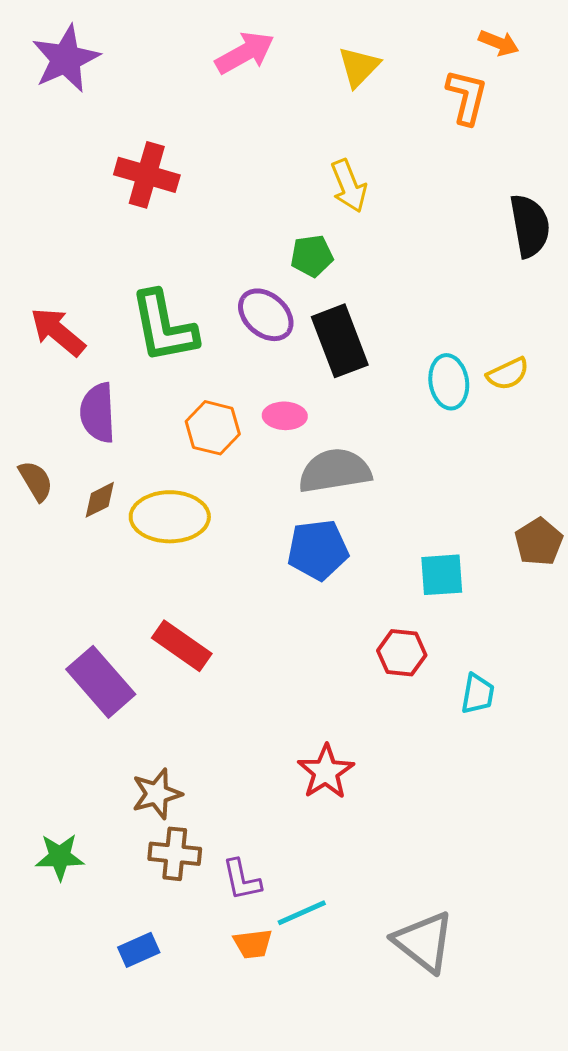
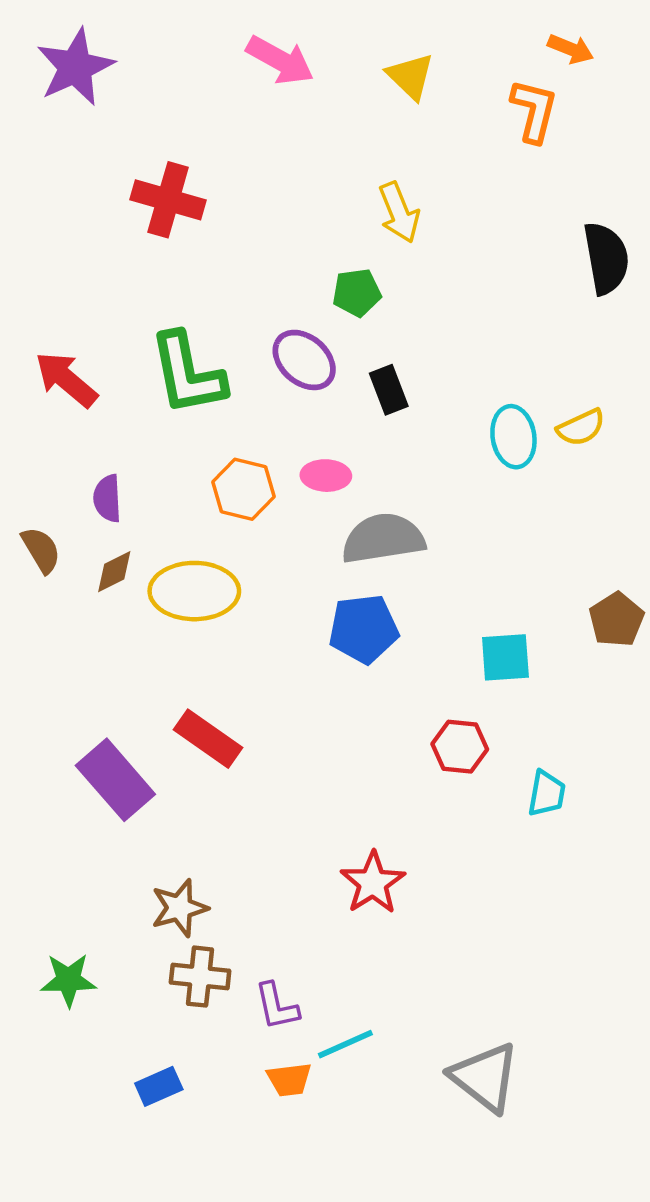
pink arrow: (245, 53) -> (280, 60), turned 58
yellow triangle: (359, 67) -> (411, 76), turned -30
black rectangle: (340, 341) -> (389, 390), size x0.6
purple semicircle: (98, 413) -> (107, 498), moved, size x0.7

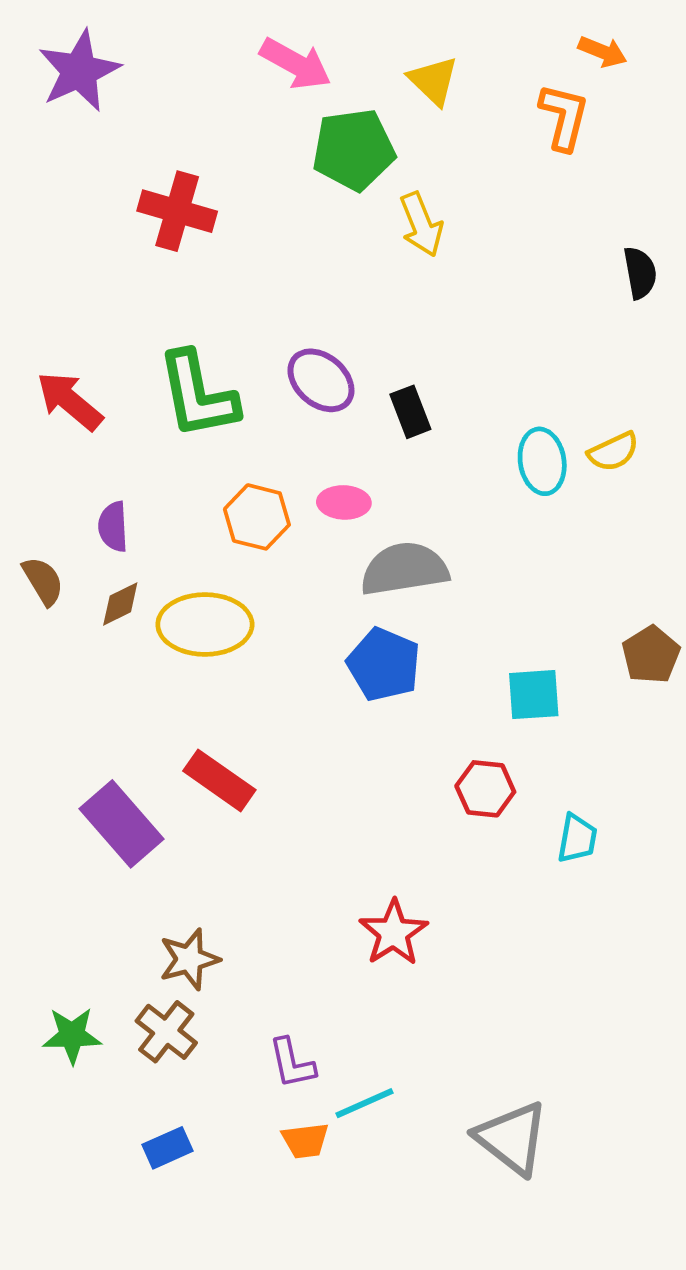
black semicircle: (606, 258) -> (640, 273), size x0.7
green pentagon: (357, 293) -> (354, 150), moved, size x1.6
blue pentagon: (364, 629) -> (384, 664), turned 30
brown cross: (200, 977) -> (166, 1032), moved, turned 32

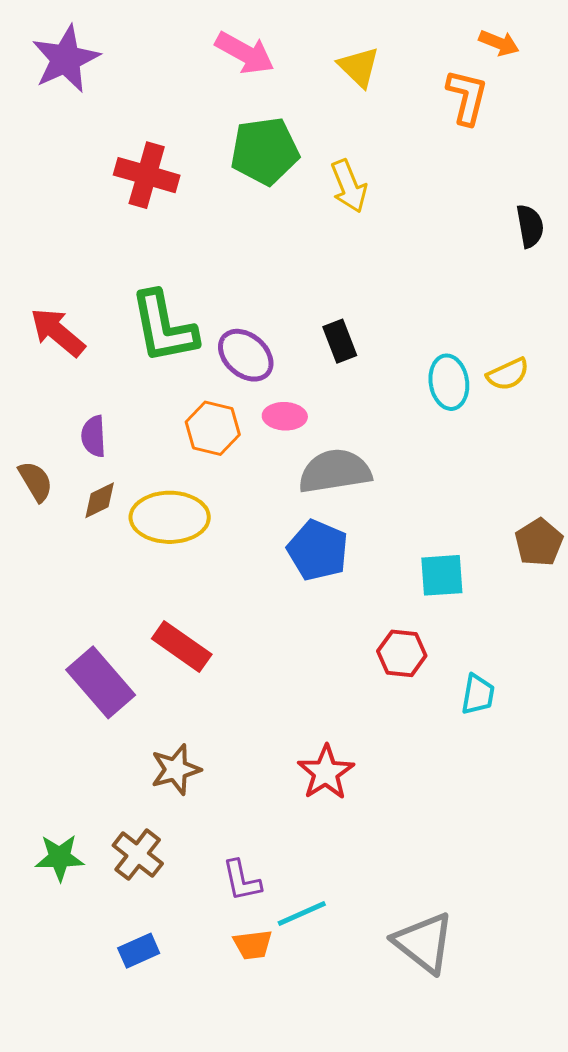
green pentagon: (354, 150) -> (265, 151), moved
purple ellipse: (321, 380) -> (246, 355), moved
brown star: (189, 959) -> (176, 769), moved

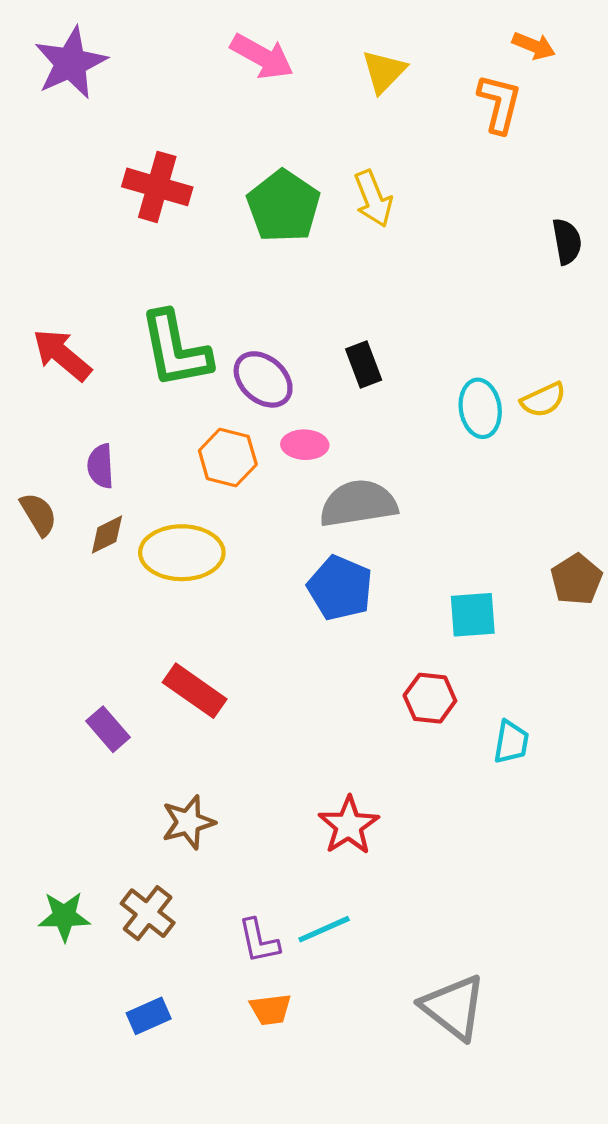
yellow triangle: (359, 67) -> (384, 71), turned 30
green pentagon: (265, 151) -> (283, 206), moved, turned -30
purple rectangle: (101, 682) -> (108, 729), size x0.6
cyan line: (302, 914) -> (324, 929), moved

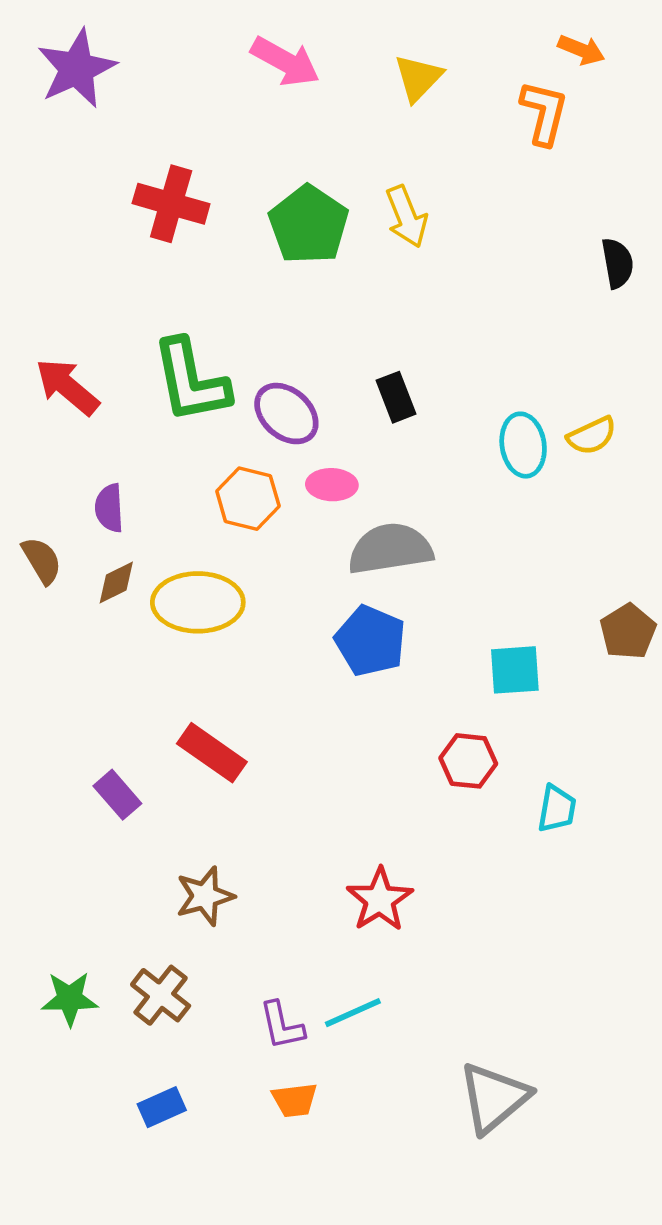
gray triangle: (453, 1007) -> (494, 1098), turned 42

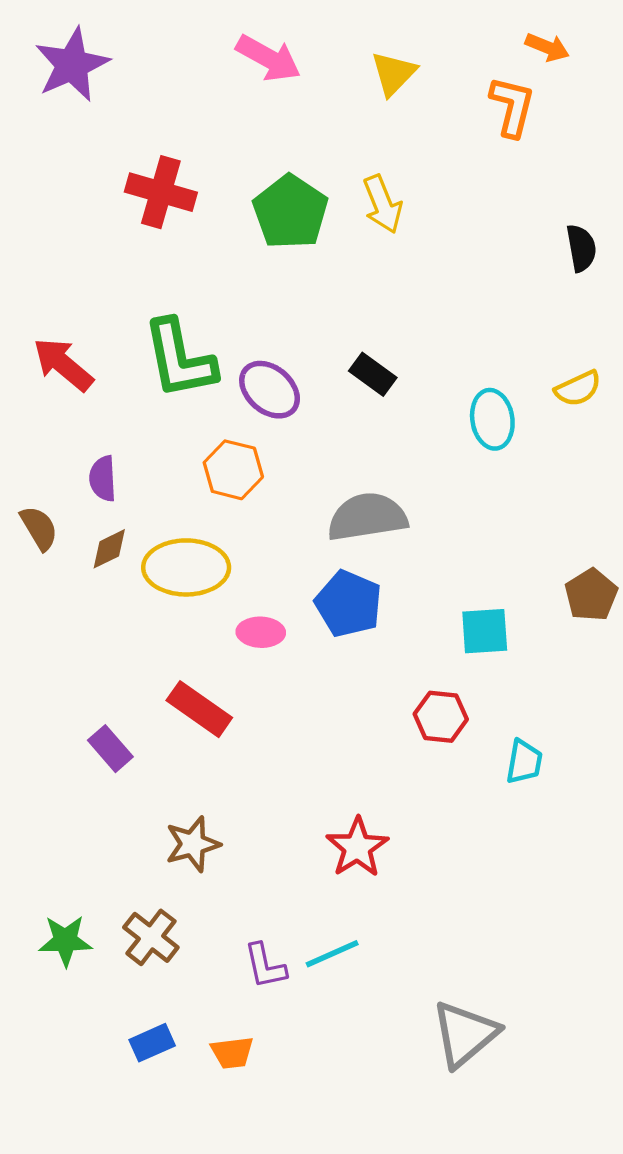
black rectangle: (396, 397) -> (373, 374), turned -33
yellow semicircle: (592, 436) -> (578, 389), moved
pink ellipse: (332, 485) -> (261, 632), moved
orange trapezoid: (295, 1100) -> (232, 1053), moved

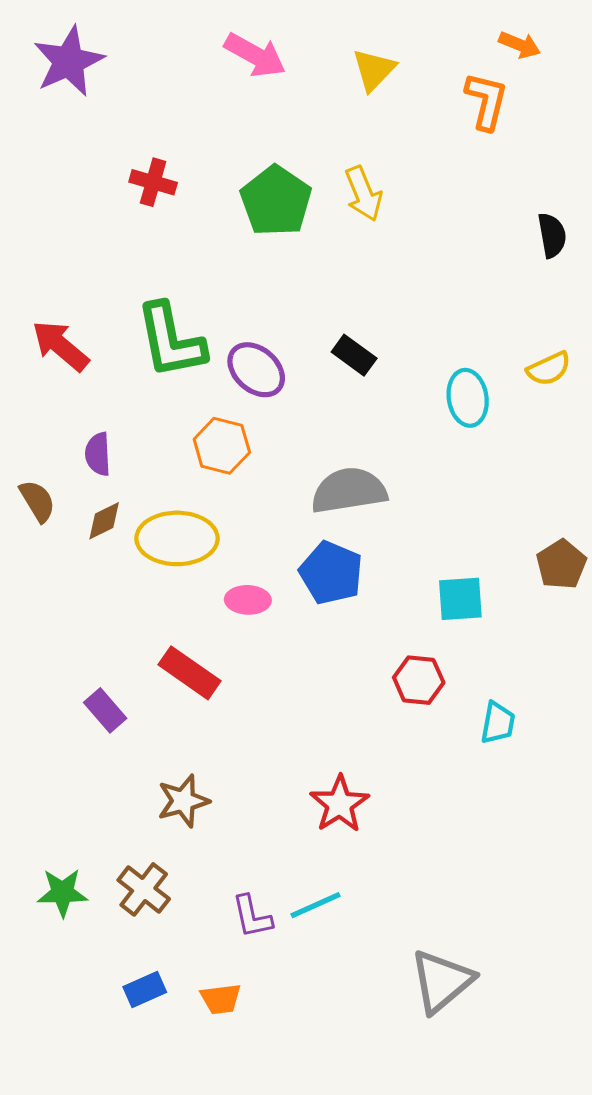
red cross: (161, 192) -> (153, 182), size x0.7

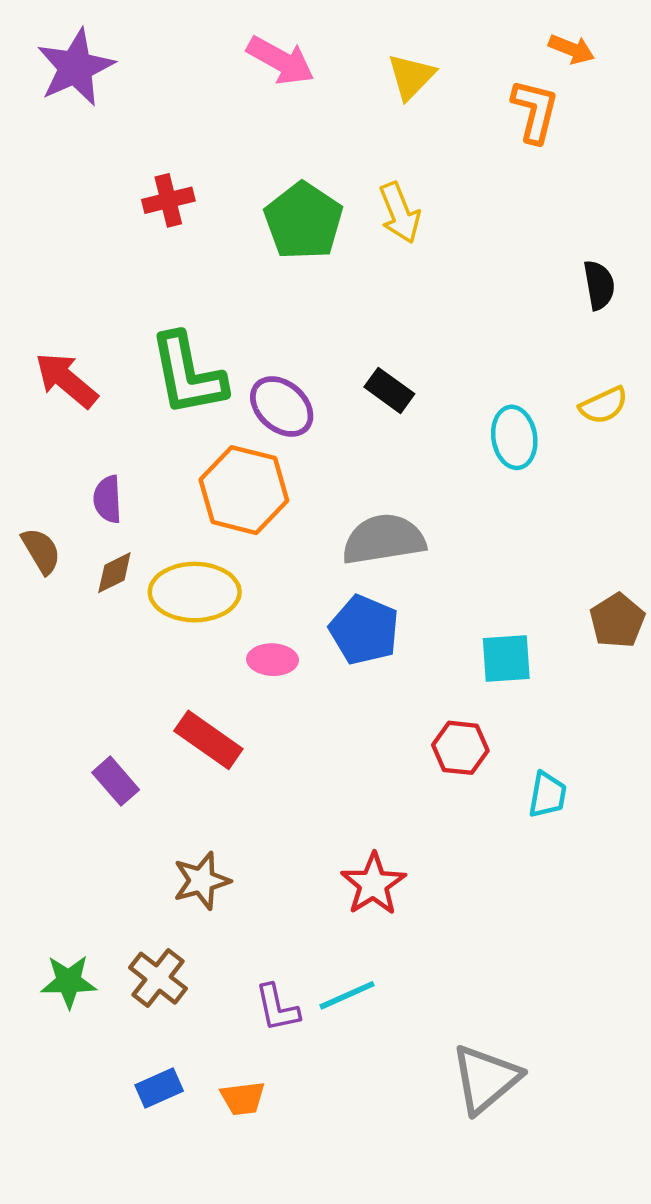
red cross: (153, 182) -> (168, 200), turned -30
black semicircle: (552, 235) -> (599, 285), moved
orange hexagon: (222, 446) -> (244, 490), size x1.4

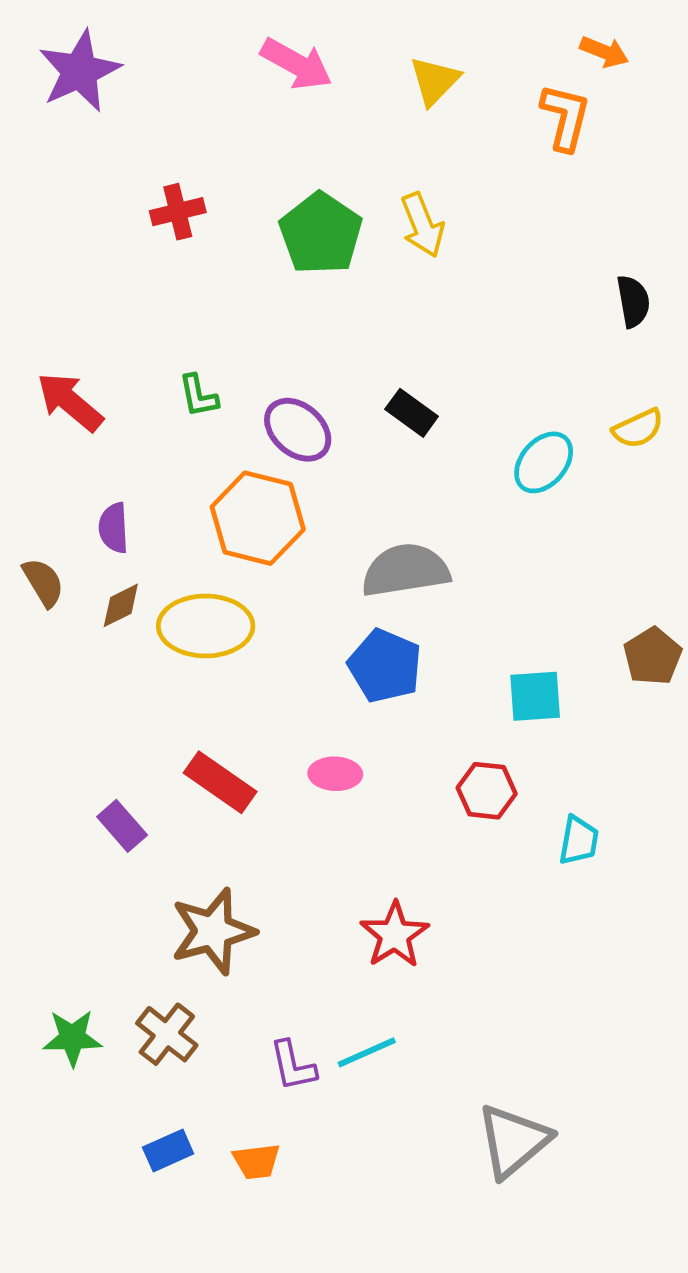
green L-shape: (188, 374) -> (198, 396), size x0.5
cyan ellipse: (514, 437) -> (544, 462), turned 50
pink ellipse: (273, 660) -> (335, 774), moved
brown star: (202, 881) -> (213, 931), size x1.4

